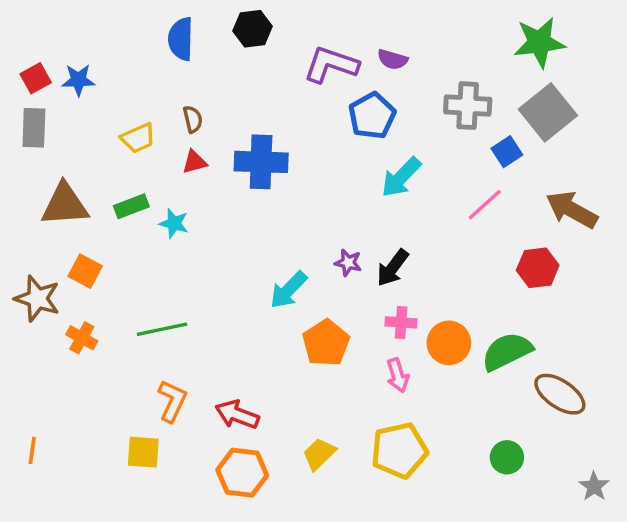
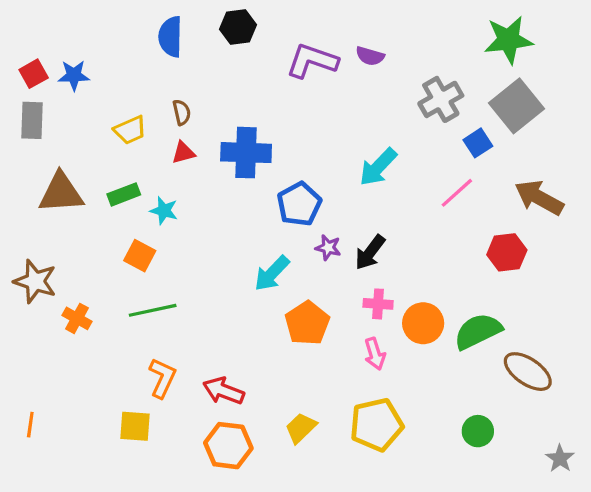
gray cross: (468, 106) -> (441, 99), turned -33
blue pentagon: (372, 116) -> (299, 204), moved
orange square: (85, 271) -> (140, 256), moved

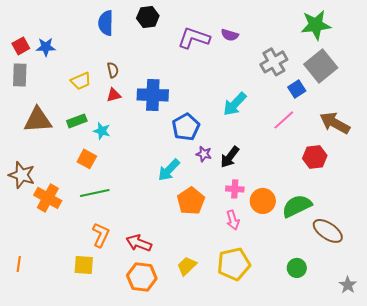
orange cross: (77, 318) -> (48, 198), size x1.5

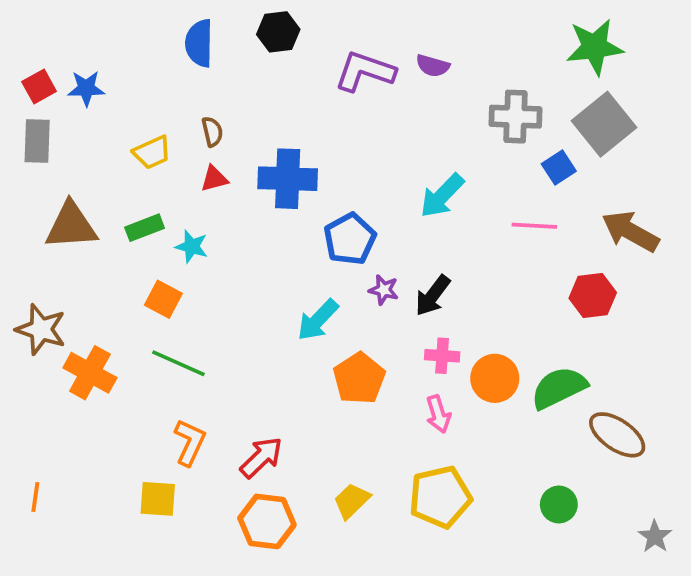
gray cross: (274, 62) -> (516, 117), turned 32
pink line: (284, 120) -> (534, 226), turned 45
green line: (95, 193) -> (178, 363), turned 36
red arrow: (139, 243) -> (261, 457), turned 115

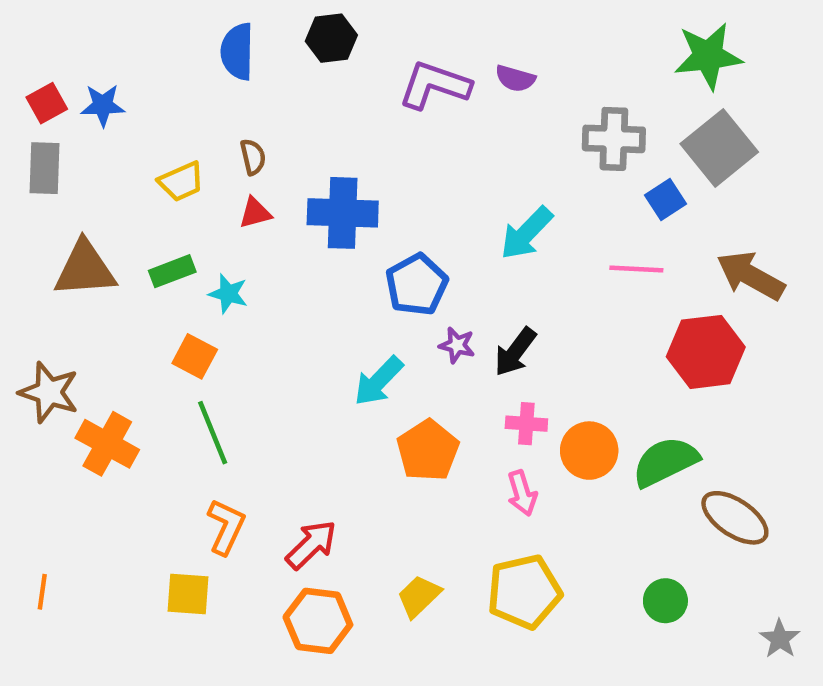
red hexagon: (593, 295) -> (706, 352), size x1.4
green line: (178, 363) -> (213, 433), turned 44

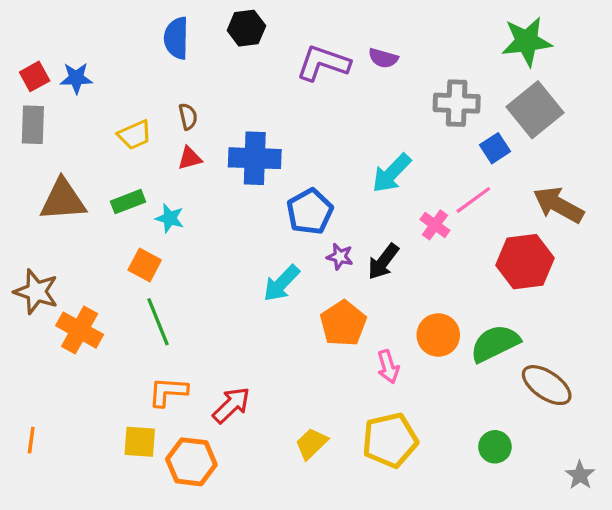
pink line: (636, 269) -> (473, 200), turned -39
pink cross: (526, 424) -> (435, 225), moved, turned 32
orange pentagon: (428, 451) -> (343, 323), moved
orange L-shape: (226, 527) -> (168, 392), turned -111
orange hexagon: (318, 621) -> (191, 462), moved

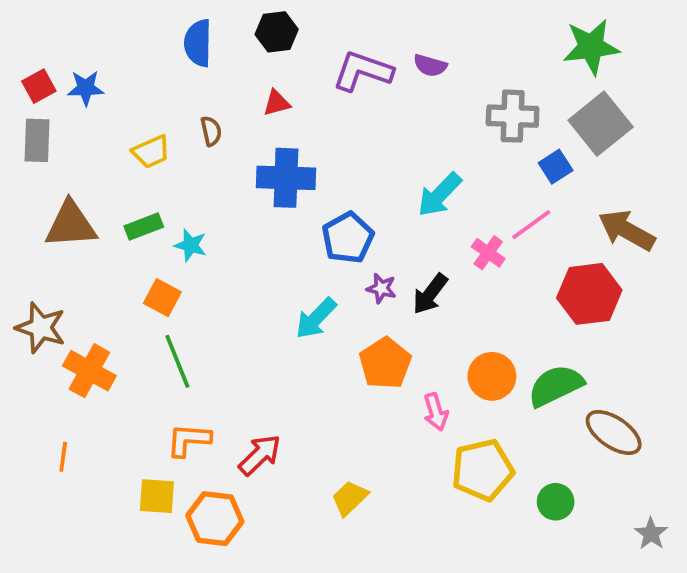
red triangle: (190, 158) -> (277, 103), moved
orange line: (31, 440) -> (63, 457), moved
yellow pentagon: (390, 440) -> (483, 470), moved

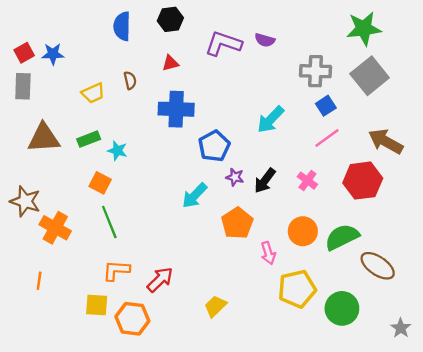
blue square: (556, 167) -> (326, 106), moved
pink cross: (488, 253) -> (307, 181), moved
green circle: (556, 502) -> (342, 308), size x1.5

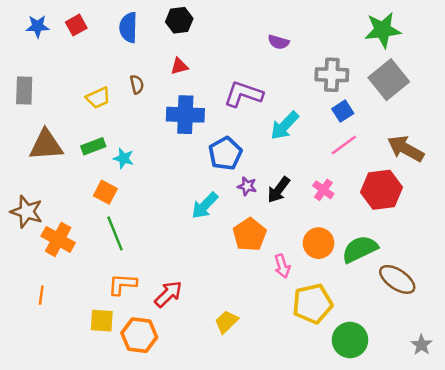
purple L-shape: (223, 44) -> (243, 94), moved
red square: (24, 53) -> (76, 25), moved
blue star: (53, 54) -> (38, 26), moved
green circle: (342, 308) -> (350, 340), moved

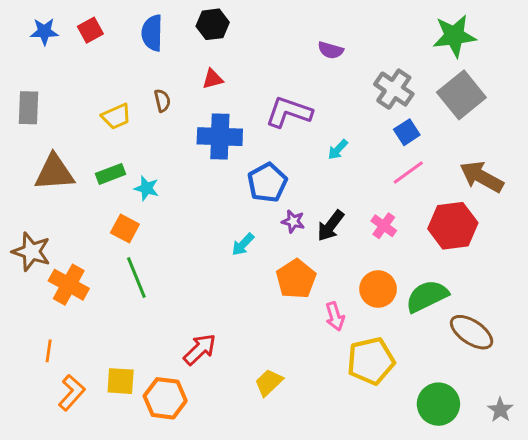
gray cross: (332, 75) -> (394, 89), turned 32
cyan arrow: (285, 126) -> (338, 149), size x0.6
cyan arrow: (205, 206) -> (243, 244), size x0.7
orange L-shape: (122, 284) -> (72, 393), moved, turned 128
green circle: (350, 340) -> (438, 404), moved

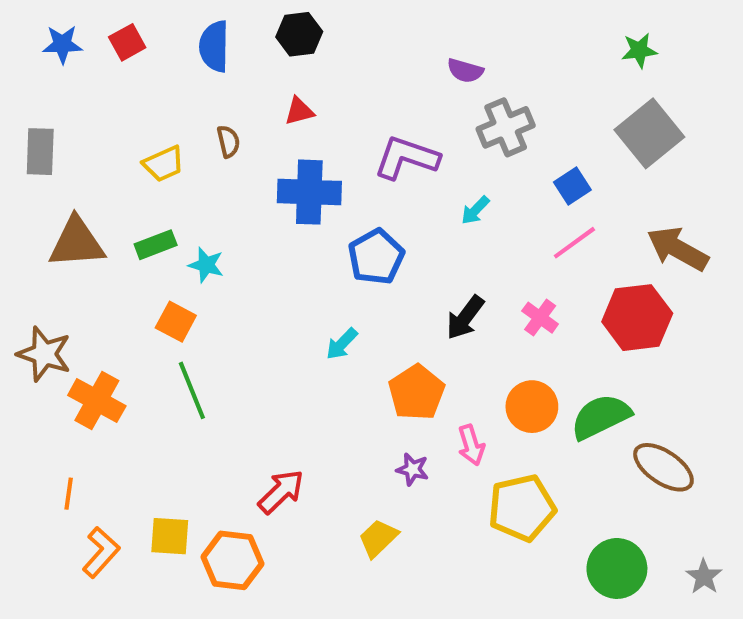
green star: (454, 36) -> (639, 50), size x0.6
gray cross: (394, 89) -> (506, 127), moved, turned 33
purple star: (293, 221) -> (413, 469), moved

